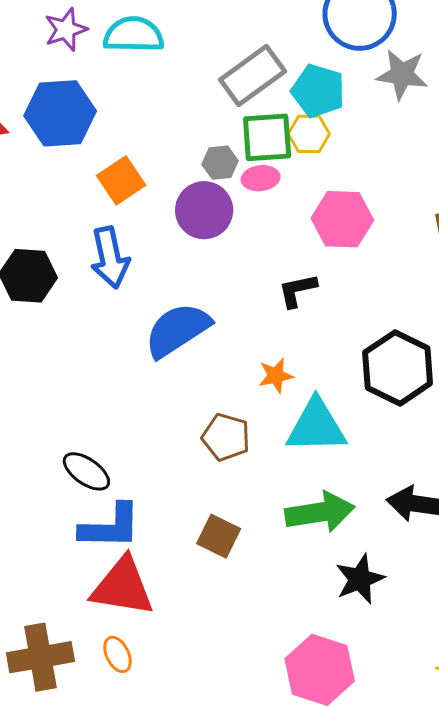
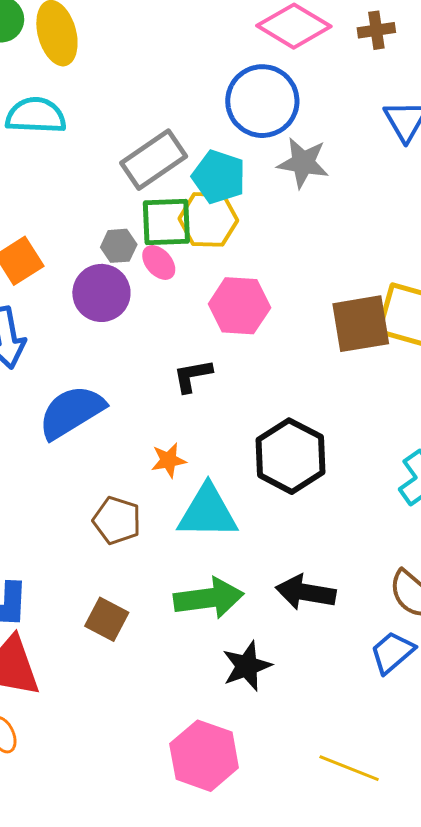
yellow hexagon: (309, 134) -> (208, 219), size x1.4
pink ellipse: (261, 178) -> (159, 263), turned 54

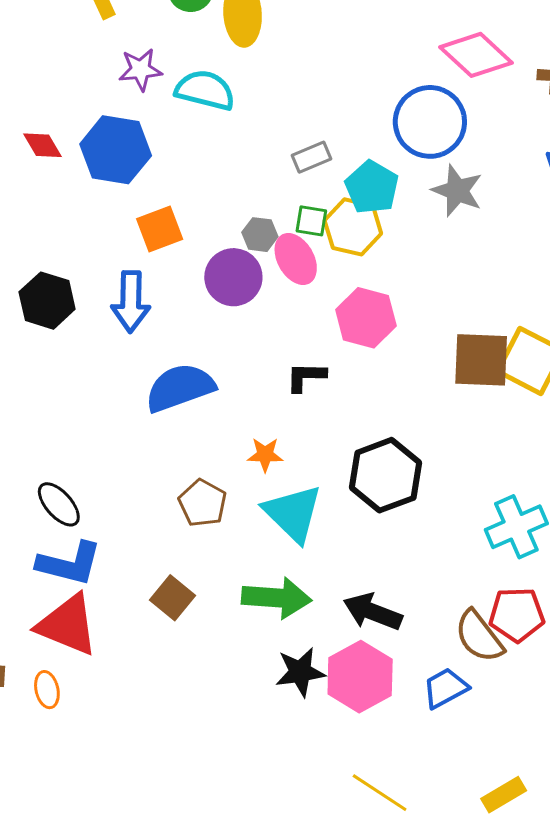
gray rectangle: (154, 160) -> (312, 157), size x0.6
green square: (166, 222) -> (311, 221), size x0.6
pink ellipse: (159, 263) -> (296, 259), size x1.4
cyan triangle: (208, 512) -> (293, 513), turned 32
pink hexagon: (204, 756) -> (360, 677), moved

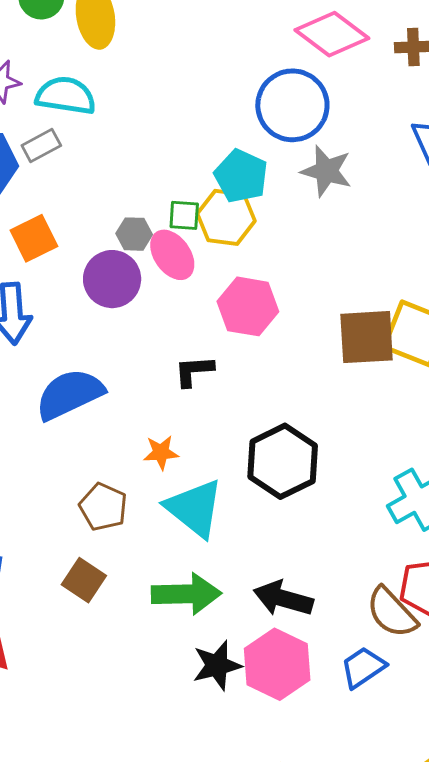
gray rectangle: (312, 157) -> (41, 146), moved
brown square: (173, 598) -> (84, 580), moved

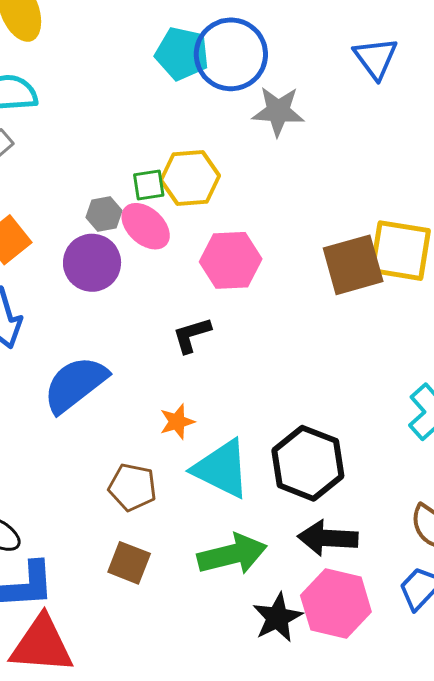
cyan pentagon: (241, 176) -> (182, 54), moved
black hexagon: (283, 461) -> (308, 463), moved

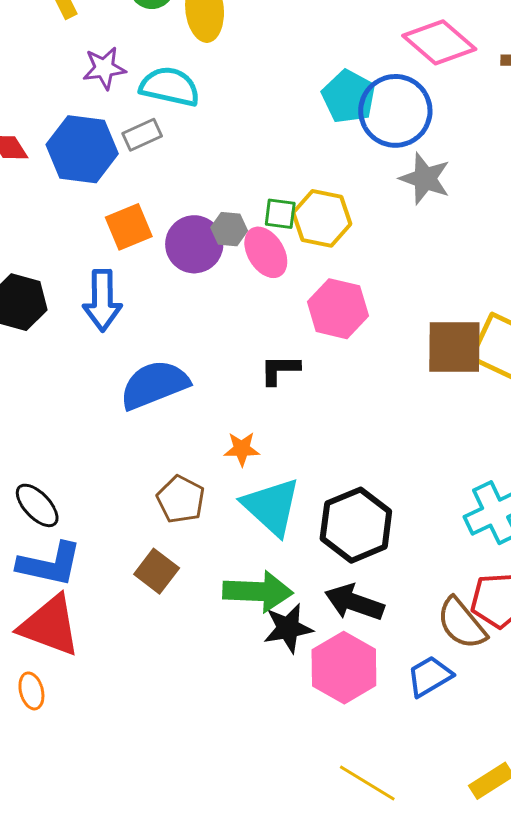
purple circle: (92, 263) -> (194, 244), moved
black star: (277, 618) -> (288, 628), moved

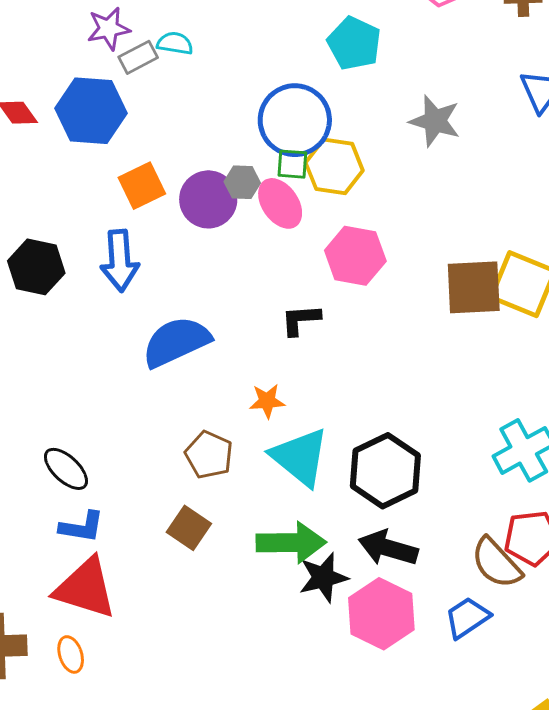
cyan semicircle: (170, 87) -> (175, 43), size x0.6
blue circle: (395, 111) -> (295, 120), moved
gray rectangle: (142, 135) -> (138, 57), moved
blue L-shape: (50, 564) -> (82, 527), size x0.7

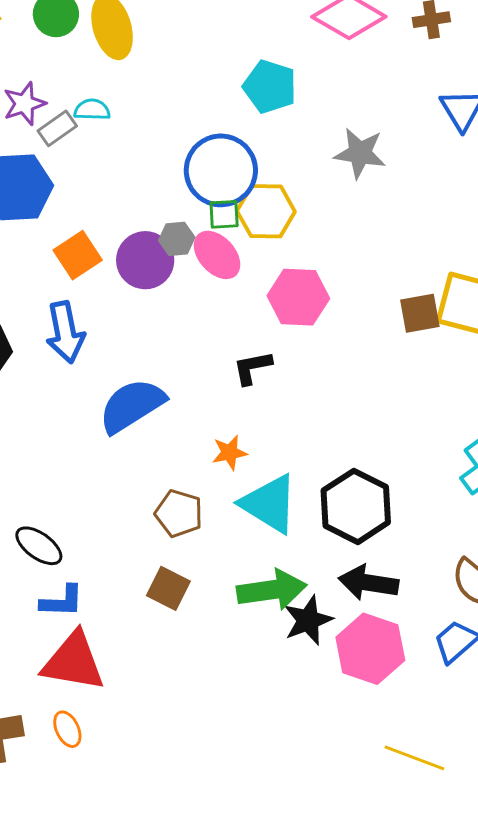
brown square: (474, 287) -> (420, 313), size x0.7

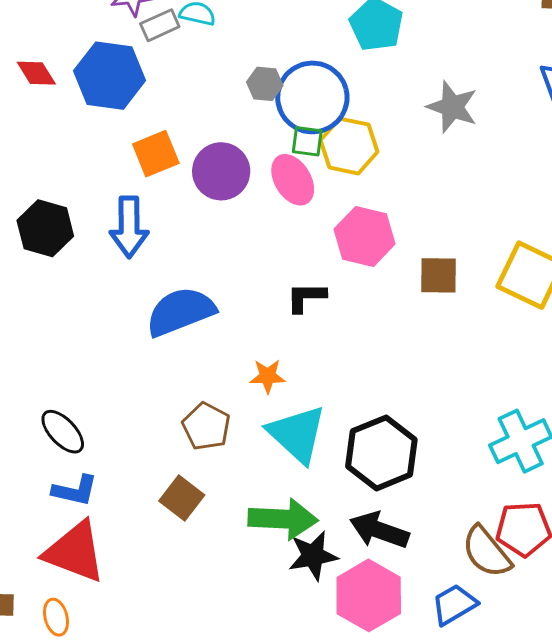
gray hexagon: (177, 239) -> (265, 84), moved
brown square: (420, 313) -> (438, 275), moved

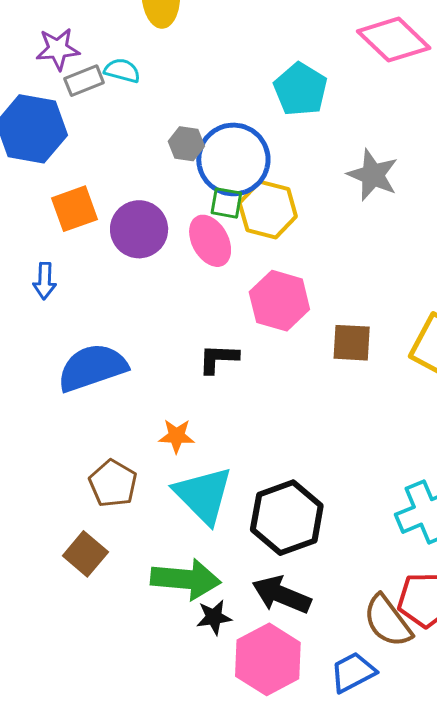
blue arrow: (129, 227) -> (45, 281), size x0.6
black star: (313, 556) -> (214, 617), size x0.7

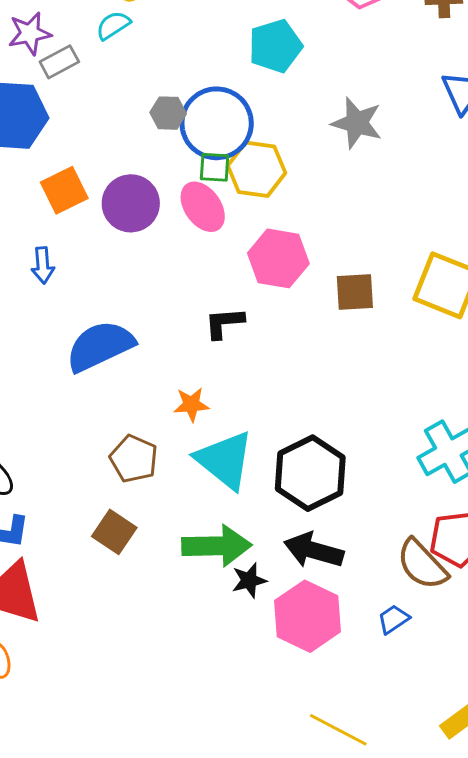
cyan semicircle: (122, 71) -> (113, 25), moved, turned -42
cyan pentagon: (300, 89) -> (275, 46), turned 30
blue trapezoid: (353, 672) -> (393, 619), size x0.7

